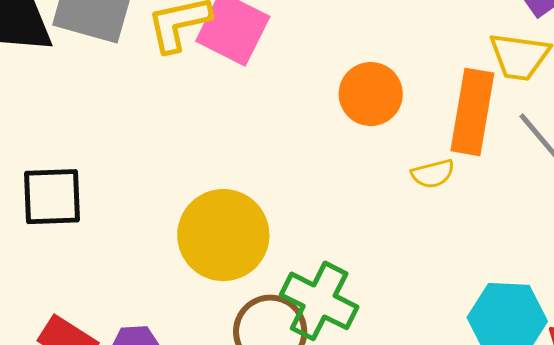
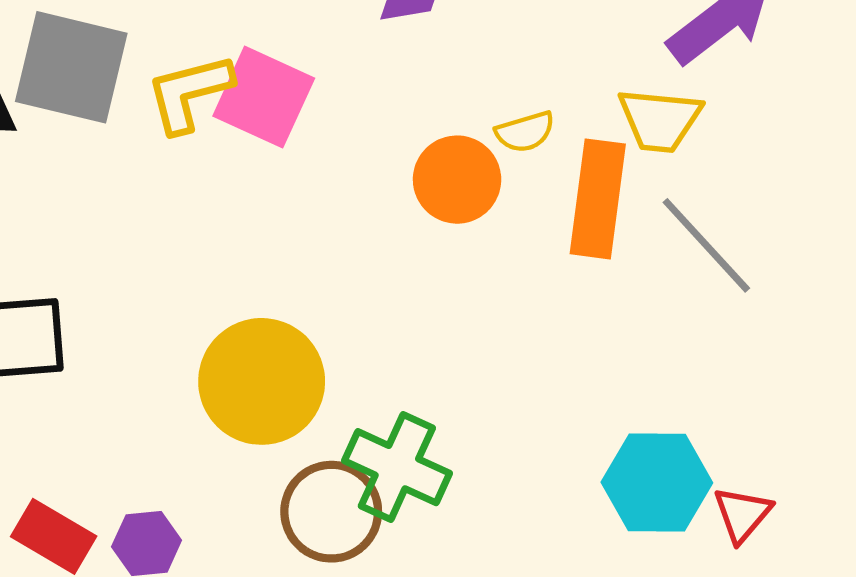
yellow semicircle: (433, 174) -> (525, 132), moved

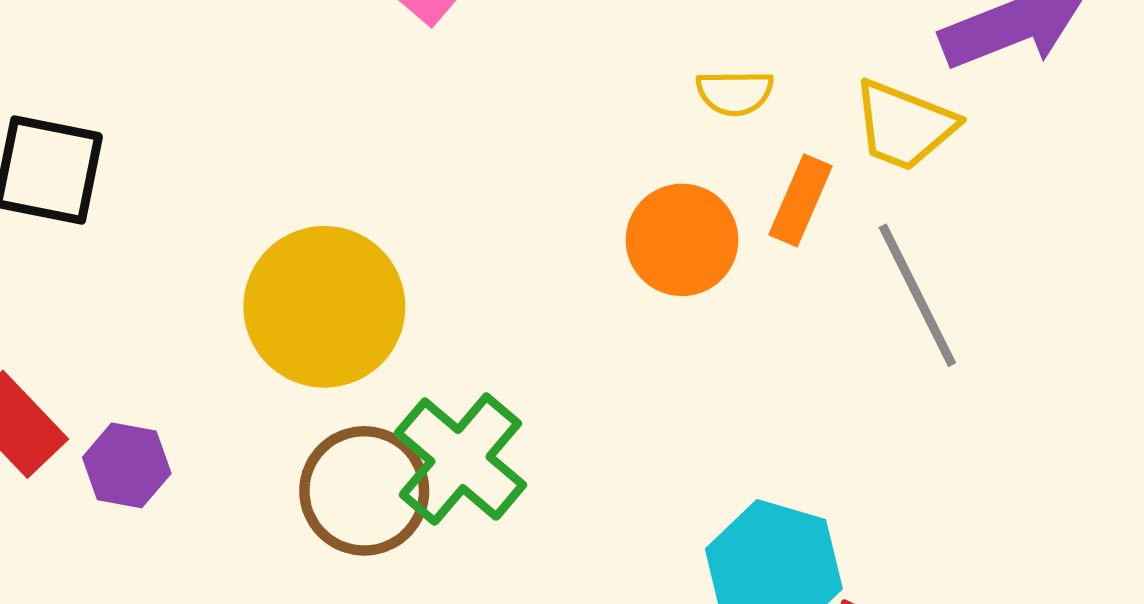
orange circle: (457, 180) -> (682, 240), moved
orange rectangle: (598, 199) -> (800, 200), size x0.6

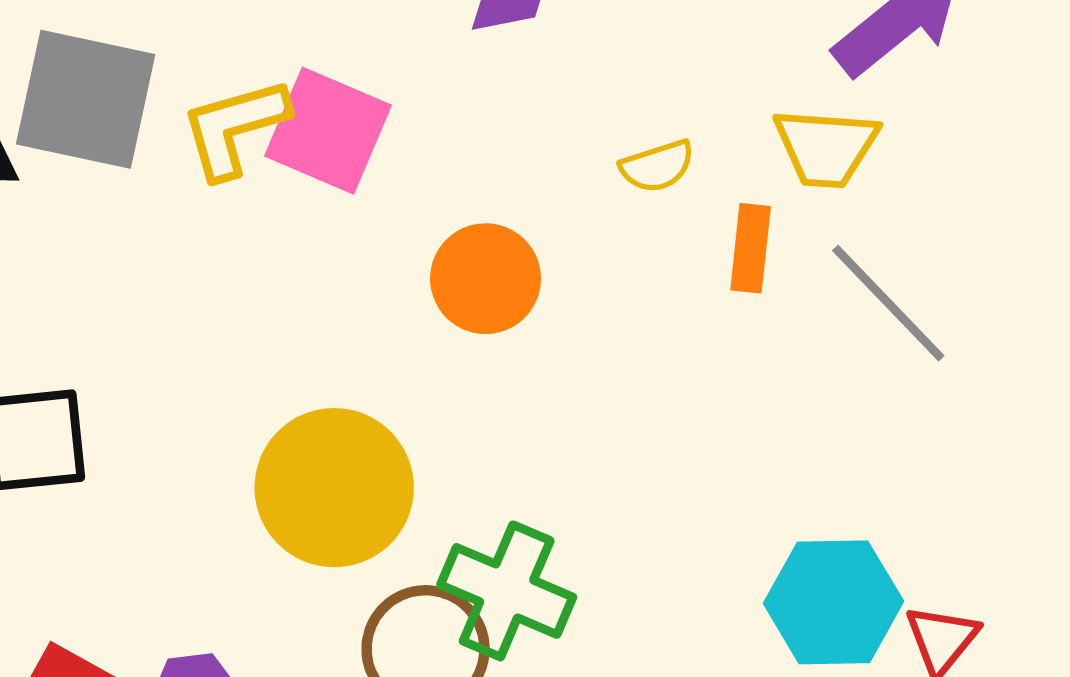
orange circle: (682, 240) -> (486, 279), moved

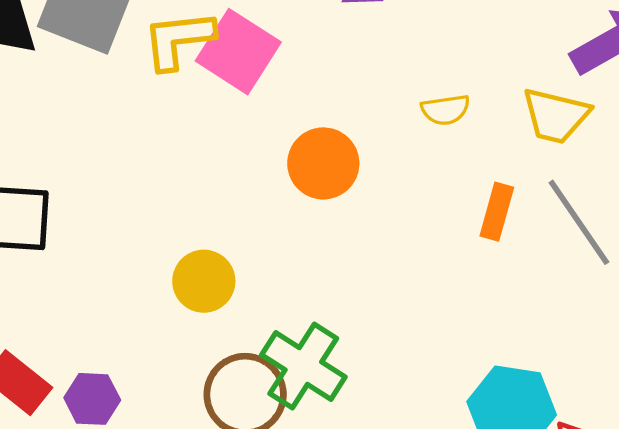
orange rectangle: (751, 248) -> (497, 212), moved
yellow circle: (334, 488) -> (204, 281), size x0.6

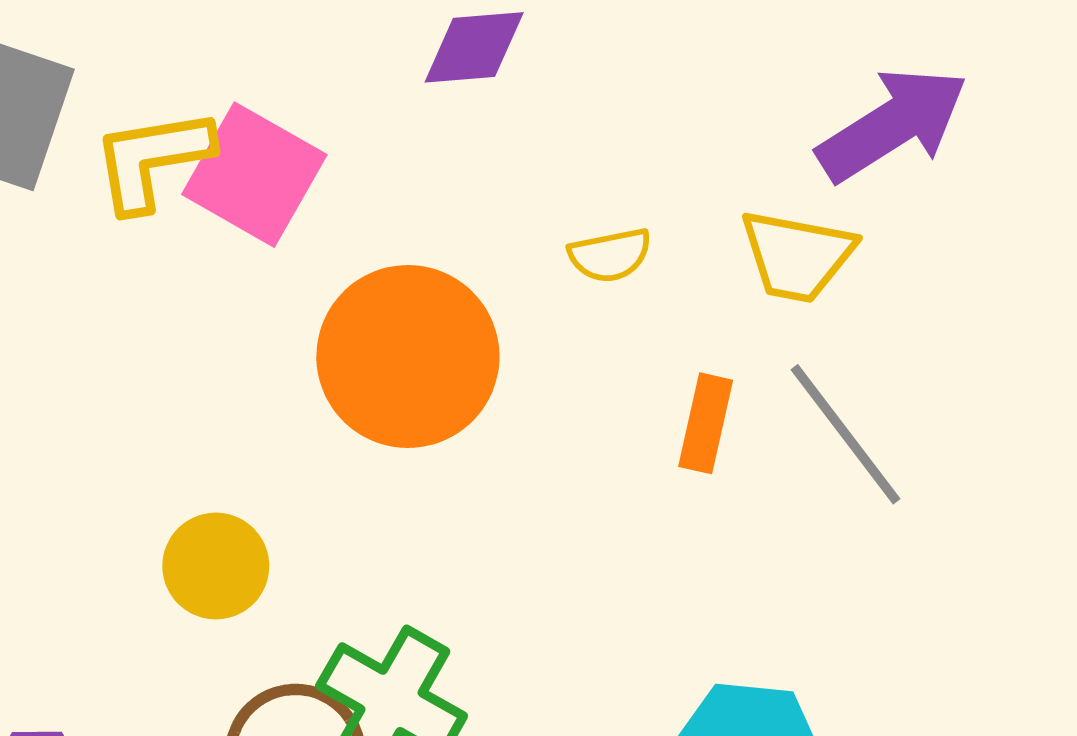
orange circle: (323, 163) -> (408, 356), size x1.5

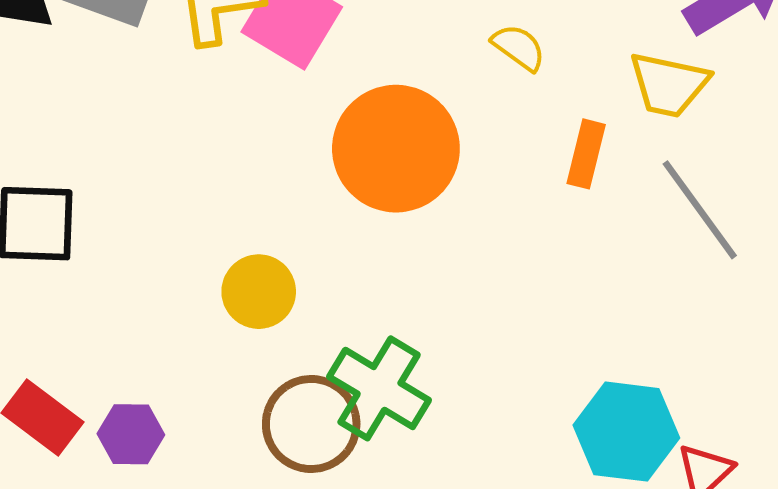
yellow semicircle: (610, 255) -> (519, 47), moved, turned -134
orange rectangle: (706, 423) -> (586, 154), moved

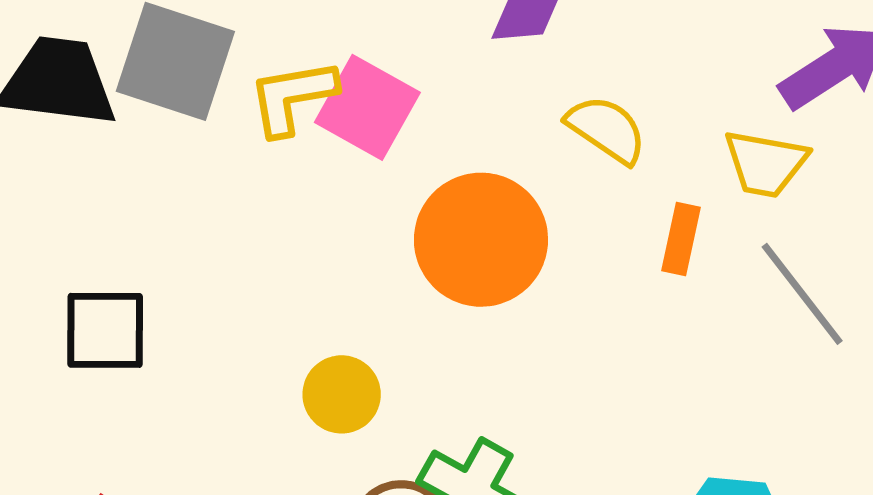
yellow semicircle: (519, 47) -> (607, 129), size x1.4

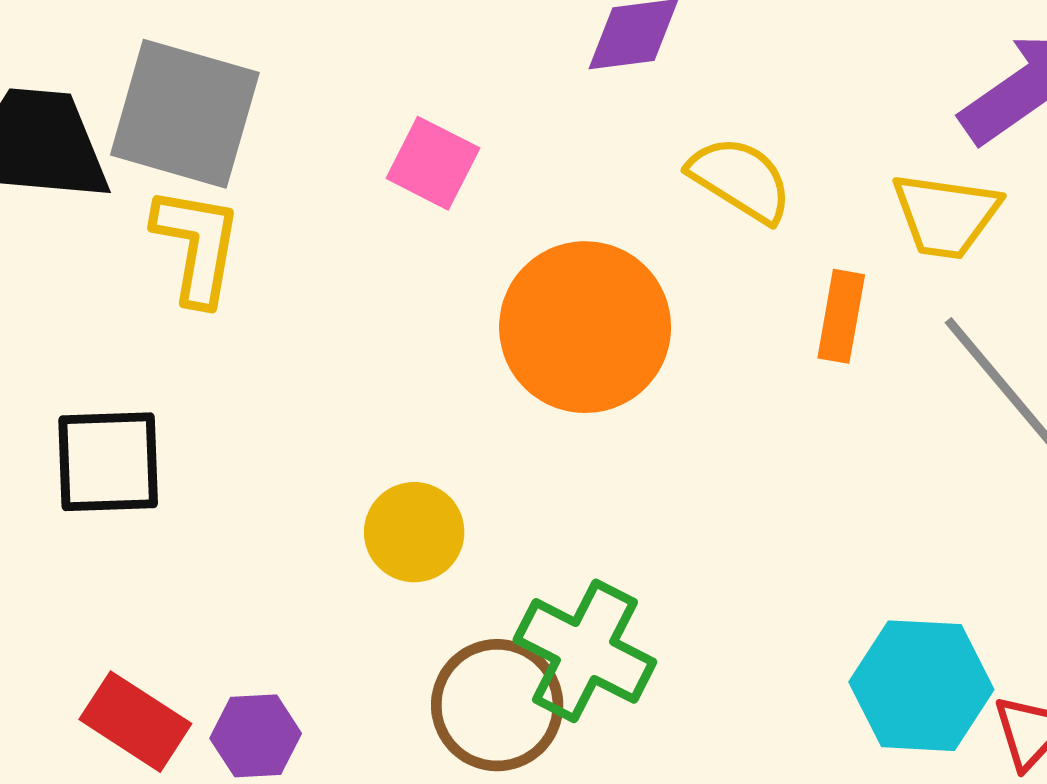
yellow L-shape: (292, 97) -> (197, 246), moved, turned 112
pink square: (367, 107) -> (433, 163), size x0.7

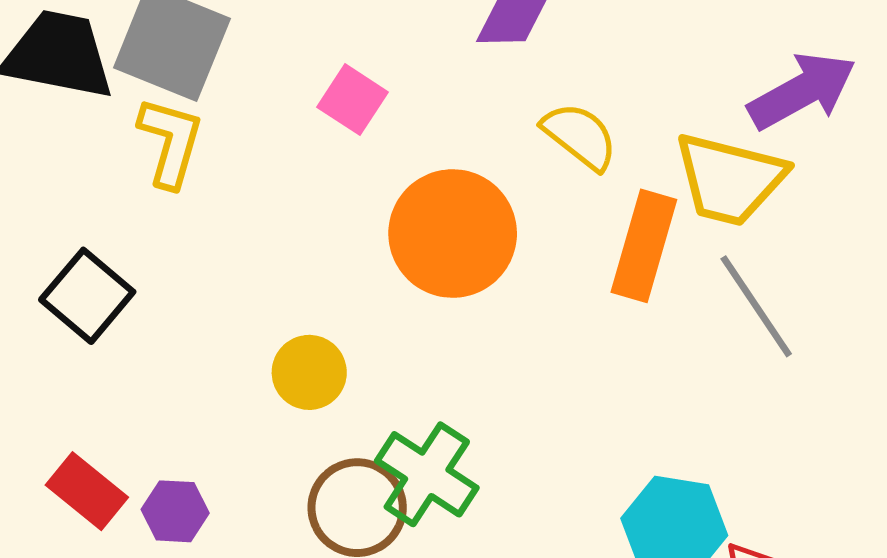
yellow trapezoid: (946, 215) -> (730, 179), size x1.4
orange rectangle: (841, 316) -> (644, 246), size x1.6
black square: (108, 462) -> (87, 296), turned 36

